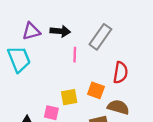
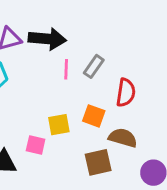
black arrow: (60, 31) -> (47, 39), size x1.4
gray rectangle: (100, 37) -> (94, 66), moved, size x0.7

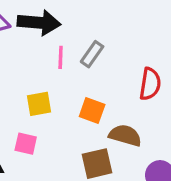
red semicircle: (126, 93) -> (150, 84), moved
yellow square: (59, 125) -> (39, 104), moved

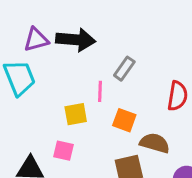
pink line: (61, 57) -> (100, 91), moved

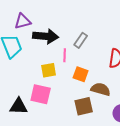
black arrow: (76, 40) -> (46, 36), moved
pink square: (64, 151) -> (41, 94), size x1.5

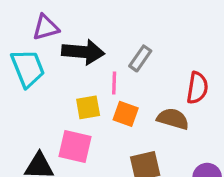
orange square: (81, 74) -> (126, 114), moved
brown semicircle: (101, 89) -> (173, 119), moved

